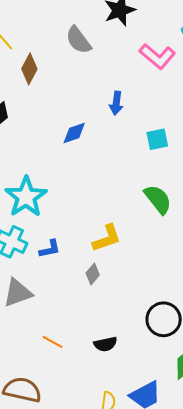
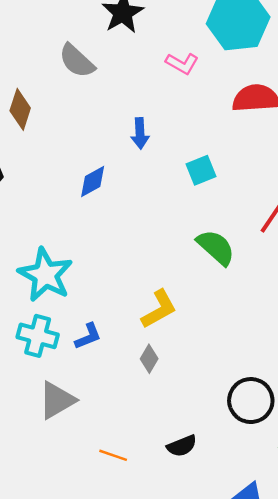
pink L-shape: (157, 56) -> (182, 63), size x0.7

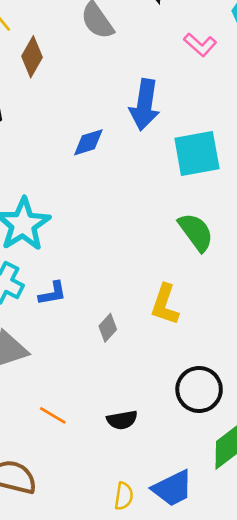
blue arrow: (140, 133) -> (145, 105), size x1.6
cyan square: (201, 170) -> (197, 153), size x1.6
yellow L-shape: (159, 309) -> (165, 305), moved, turned 126

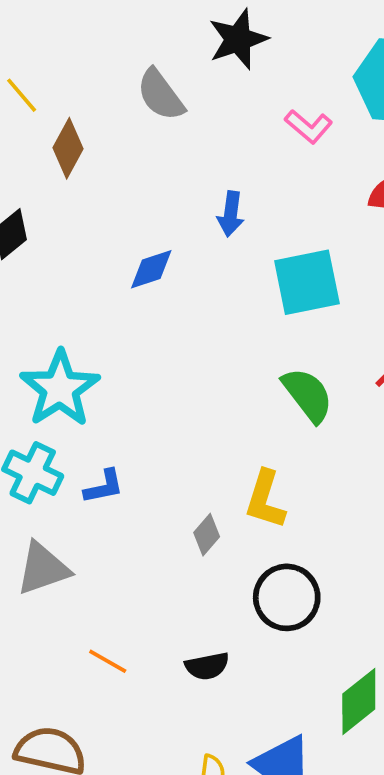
blue arrow: (145, 105) -> (231, 214), size x0.6
gray diamond: (108, 328) -> (207, 535), moved
black circle: (199, 389) -> (287, 597), moved

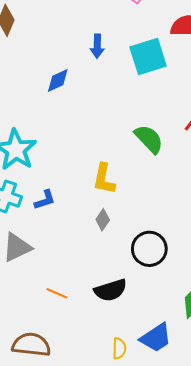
cyan square: (307, 282) -> (148, 57), moved
yellow L-shape: (265, 500) -> (104, 179), moved
black semicircle: (207, 666) -> (111, 290), size x1.4

